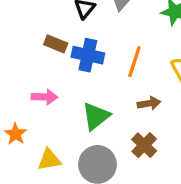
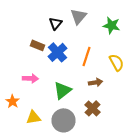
blue cross: (88, 55) -> (58, 52), turned 36

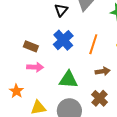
brown rectangle: (38, 45) -> (31, 46), moved
green triangle: (62, 90) -> (68, 80), turned 42

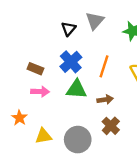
brown arrow: (103, 71) -> (105, 100), moved
green triangle: (68, 80) -> (77, 89), moved

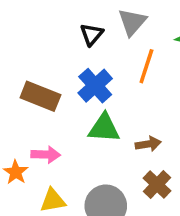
orange line: (104, 66) -> (146, 66), moved
brown rectangle: (35, 69) -> (40, 96), size x1.5
pink arrow: (40, 92) -> (46, 155), moved

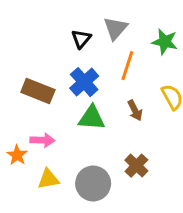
brown arrow: (148, 144) -> (135, 110), moved, turned 72

